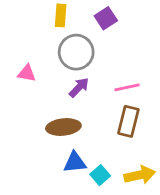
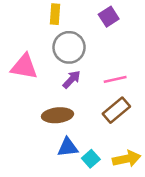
purple square: (106, 18) -> (109, 17), moved
pink triangle: (27, 73) -> (24, 67), size x1.6
brown rectangle: (128, 121) -> (116, 110), turned 36

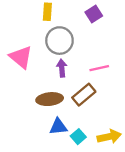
pink triangle: (24, 67) -> (21, 57), turned 30
purple arrow: (72, 79) -> (62, 68), turned -49
brown rectangle: (116, 110) -> (84, 95), moved

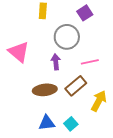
gray circle: (59, 41) -> (67, 37), moved
blue triangle: (58, 127) -> (47, 123), moved
yellow arrow: (109, 137) -> (99, 101), moved, turned -50

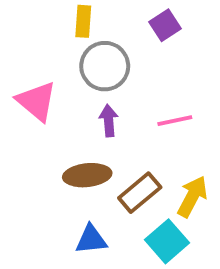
gray circle: (67, 37) -> (105, 66), moved
brown rectangle: (76, 86) -> (140, 193), moved
cyan square: (71, 124) -> (167, 241), moved, size x1.5

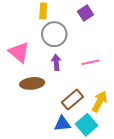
brown ellipse: (87, 175) -> (32, 83), moved
blue triangle: (91, 239) -> (62, 124), moved

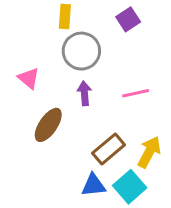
pink triangle: (19, 52) -> (29, 78), size x0.7
brown ellipse: (32, 83) -> (48, 125), turned -50

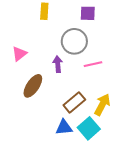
purple square: (128, 19) -> (88, 13), turned 35
gray circle: (81, 51) -> (74, 41), moved
pink triangle: (29, 78) -> (19, 54), turned 42

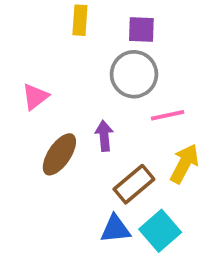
purple square: (88, 13) -> (141, 29), moved
purple arrow: (58, 64) -> (104, 136), moved
yellow arrow: (102, 105) -> (184, 164), moved

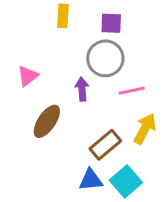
purple arrow: (104, 136) -> (82, 89), moved

